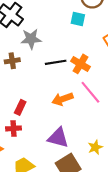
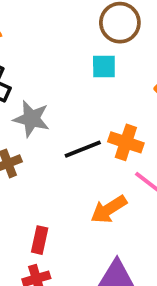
gray star: (31, 39) -> (31, 119), turned 30

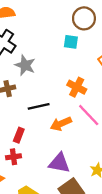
black line: (83, 149) -> (39, 106), moved

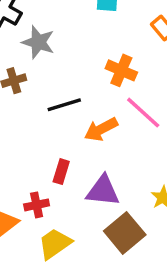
red rectangle: (19, 135) -> (61, 172), moved
red cross: (14, 157) -> (37, 205), moved

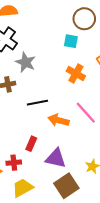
orange cross: (121, 70) -> (76, 74), moved
orange arrow: (101, 129) -> (59, 120), turned 36

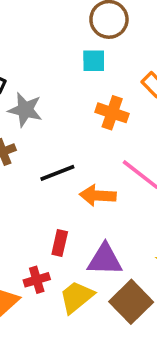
yellow trapezoid: (23, 188) -> (76, 297), moved

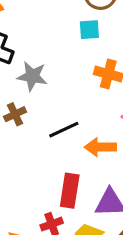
red rectangle: (60, 243) -> (70, 191), size x1.5

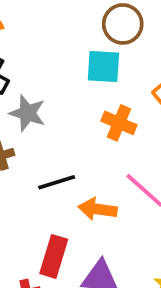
cyan square: (89, 30) -> (103, 66), size x1.4

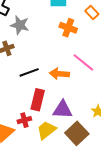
black line: (57, 182) -> (29, 72), moved

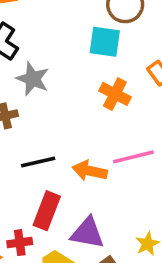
pink line: (83, 62) -> (133, 157), turned -60

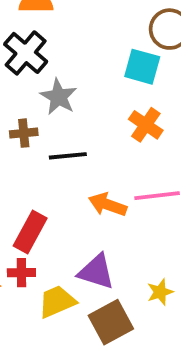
black line: (38, 162) -> (68, 156), moved
red rectangle: (47, 211) -> (30, 232), moved

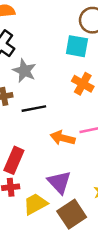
purple triangle: (96, 272) -> (59, 182), turned 35

